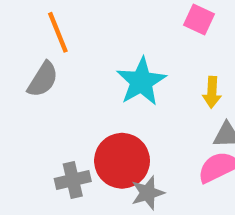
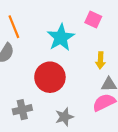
cyan star: (141, 82) -> (61, 38), moved
red circle: (122, 161) -> (50, 77), moved

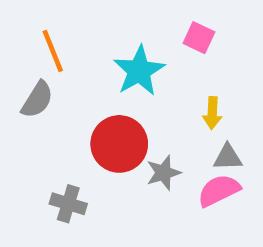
gray cross: (22, 110) -> (68, 204), turned 30
gray star: (64, 117) -> (163, 173), moved

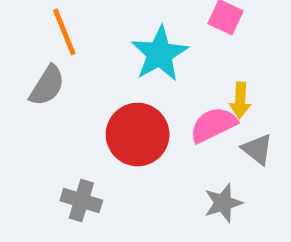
gray triangle: (228, 157) -> (257, 149), turned 40
gray star: (163, 173) -> (223, 203), moved
pink semicircle: (219, 190) -> (213, 125), moved

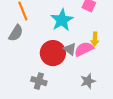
gray triangle: (257, 149) -> (70, 49), moved
gray cross: (81, 200) -> (39, 81), moved

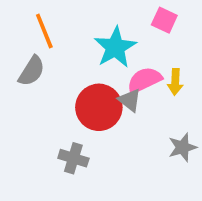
pink semicircle: (84, 49) -> (144, 80), moved
gray star: (88, 81) -> (182, 147), moved

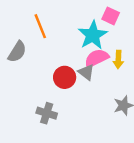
orange line: (44, 31) -> (40, 26), moved
cyan star: (115, 47) -> (93, 35), moved
red circle: (99, 107) -> (65, 77), size x0.7

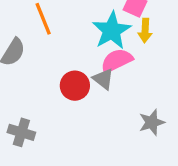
yellow arrow: (118, 59) -> (145, 30), moved
gray cross: (47, 113) -> (21, 132), moved

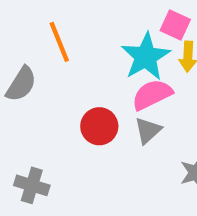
gray triangle: (103, 79) -> (148, 130), moved, turned 40

